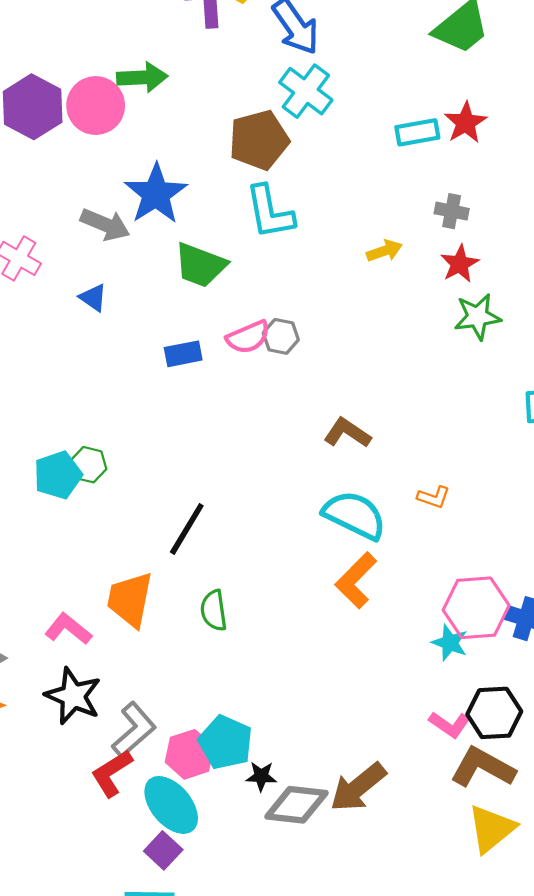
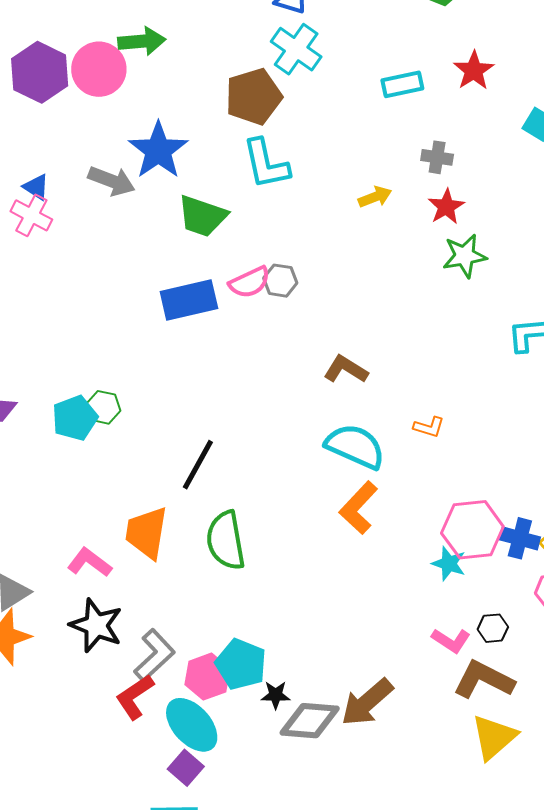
red star: (466, 123) -> (474, 71), moved
blue triangle: (93, 298) -> (36, 187), moved
blue rectangle: (183, 354) -> (189, 300), size x1.6
green semicircle: (214, 610) -> (226, 540), size x1.5
black hexagon: (494, 713) -> (493, 628), size x0.6

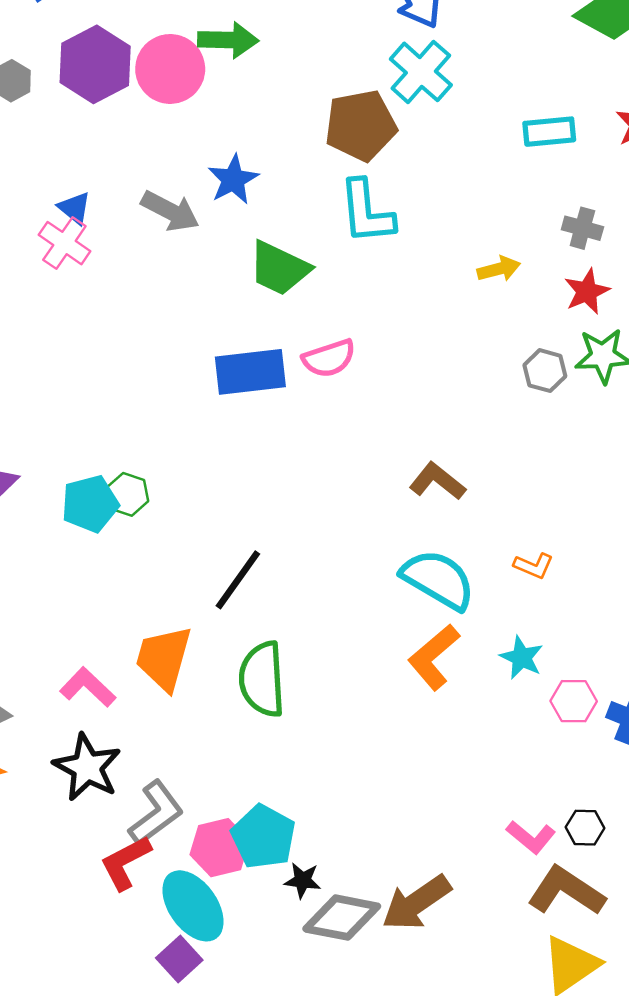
blue star: (158, 150) -> (233, 180), size x0.7
gray hexagon: (280, 281) -> (545, 371), moved
pink hexagon: (472, 530) -> (574, 701), size x0.6
cyan star: (449, 564) -> (522, 658), moved

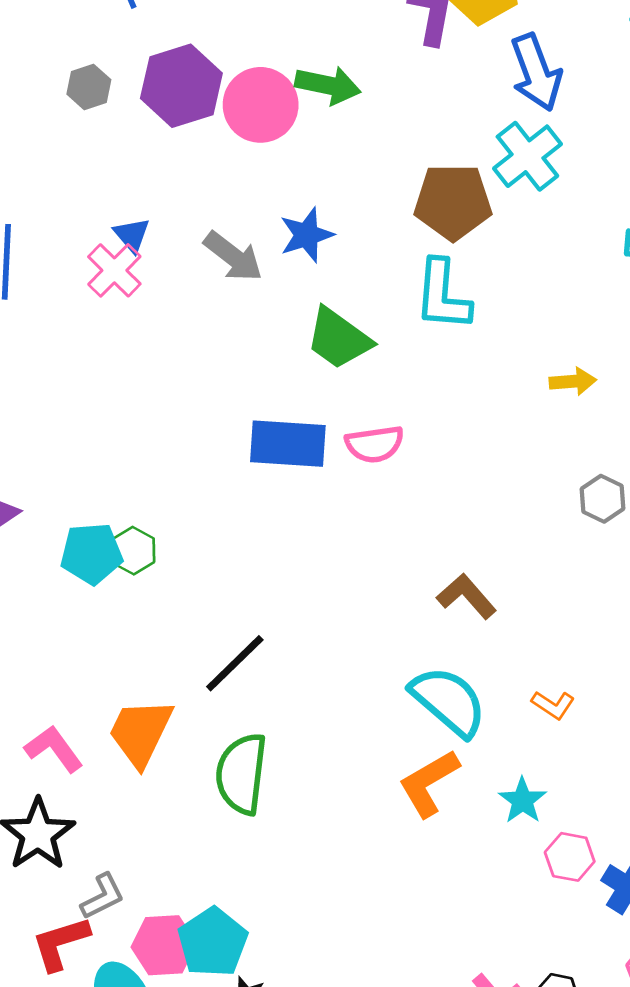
gray L-shape: (156, 813) -> (103, 896), size x0.7

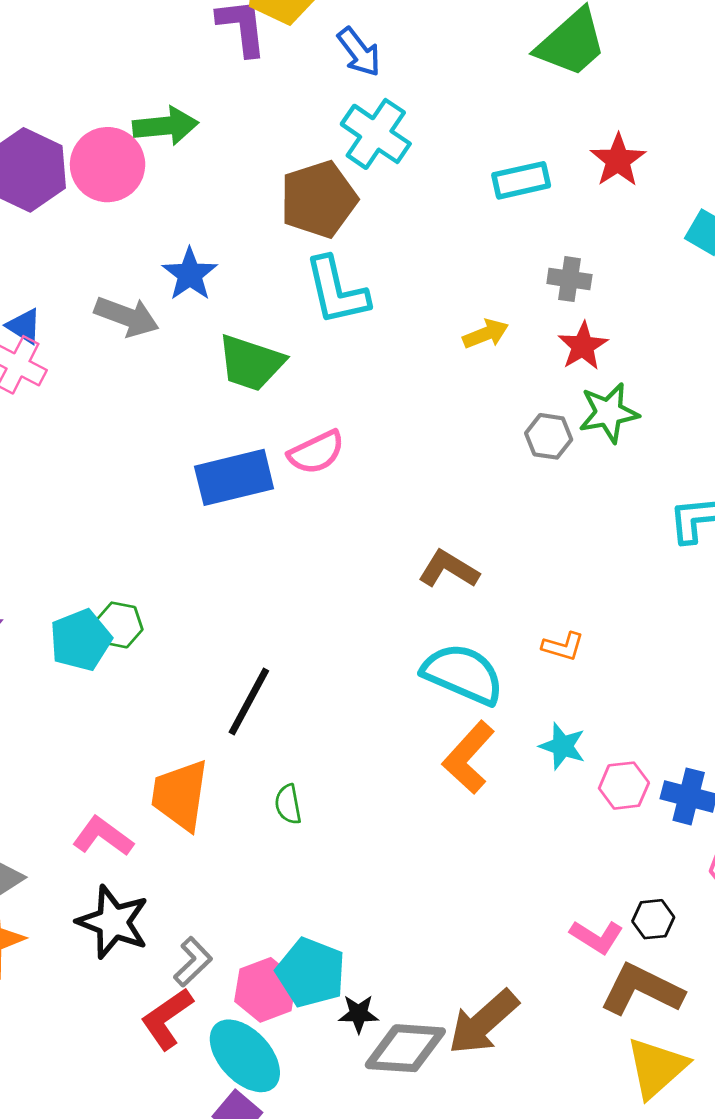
blue arrow: (536, 72) -> (359, 52), size x0.7
green semicircle: (241, 774) -> (288, 804), size x0.5

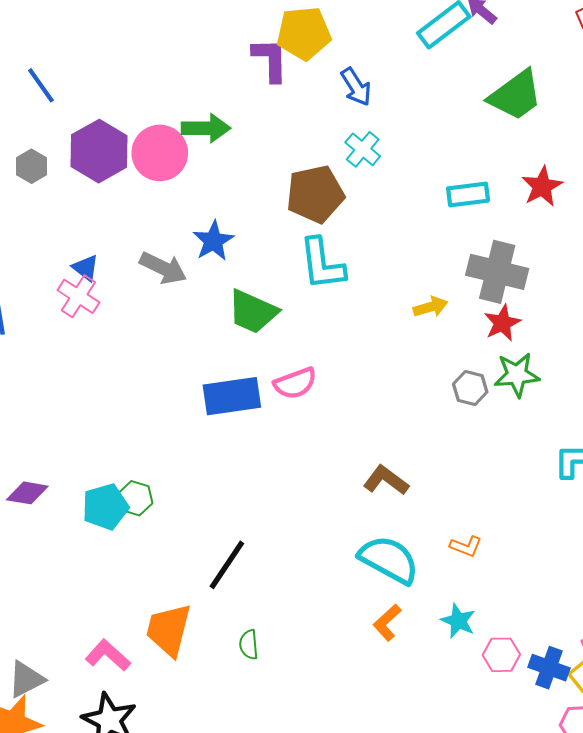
cyan cross: (376, 134) -> (363, 149), size x0.7
gray cross: (569, 279) -> (497, 272), size x1.8
orange L-shape: (468, 757) -> (387, 623), size x0.7

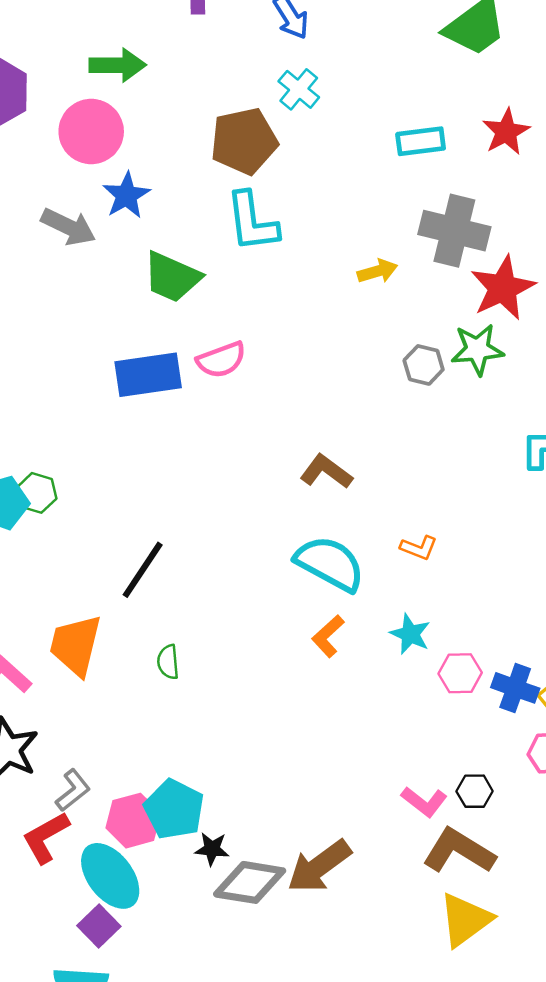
pink circle: (160, 153) -> (91, 131), moved
red star: (502, 323) -> (503, 288), moved, size x1.5

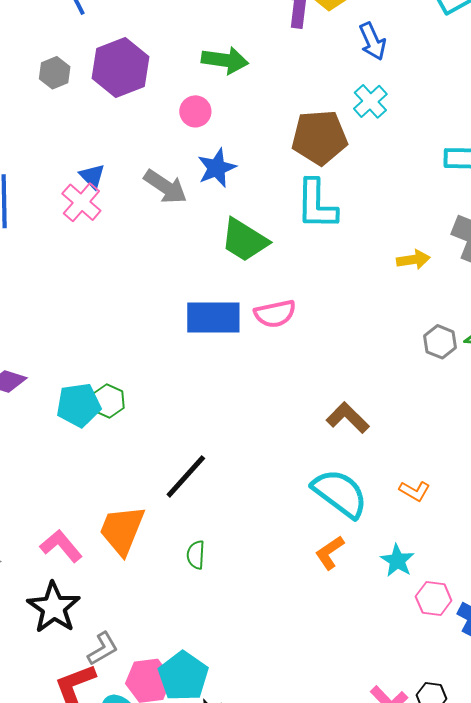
pink circle: (91, 131) -> (195, 111), size x0.6

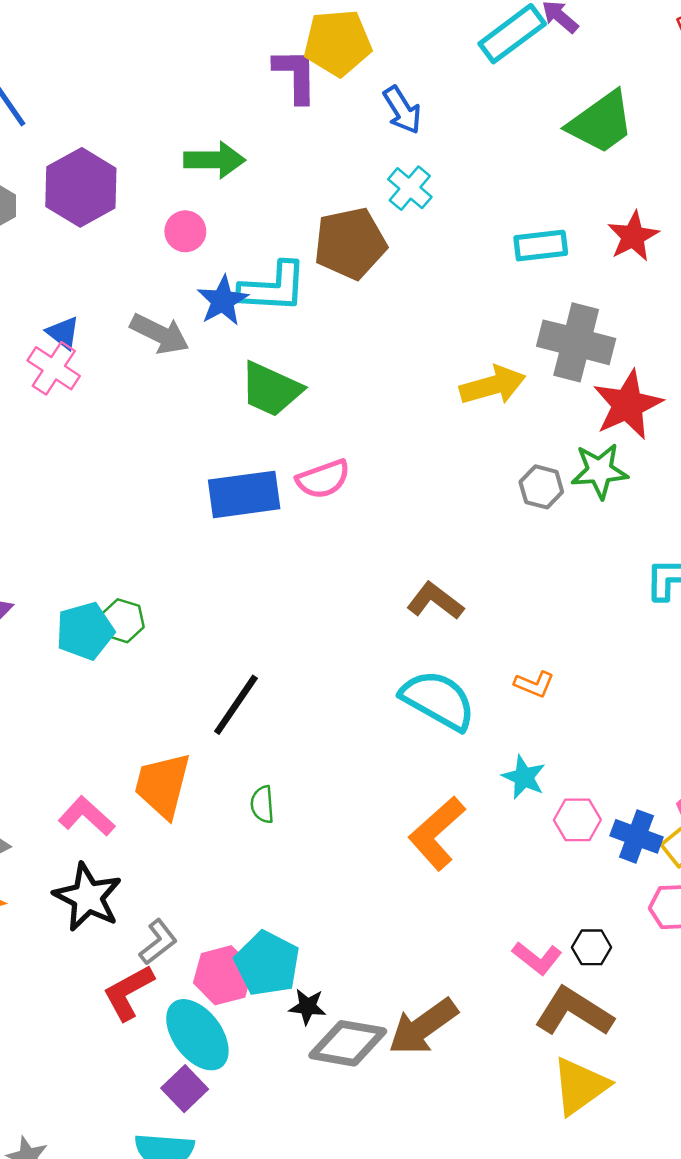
cyan L-shape: (316, 204) -> (273, 287), moved, turned -80
yellow arrow: (413, 260) -> (493, 385), size x1.5
orange L-shape: (330, 553) -> (437, 833), moved, size x1.6

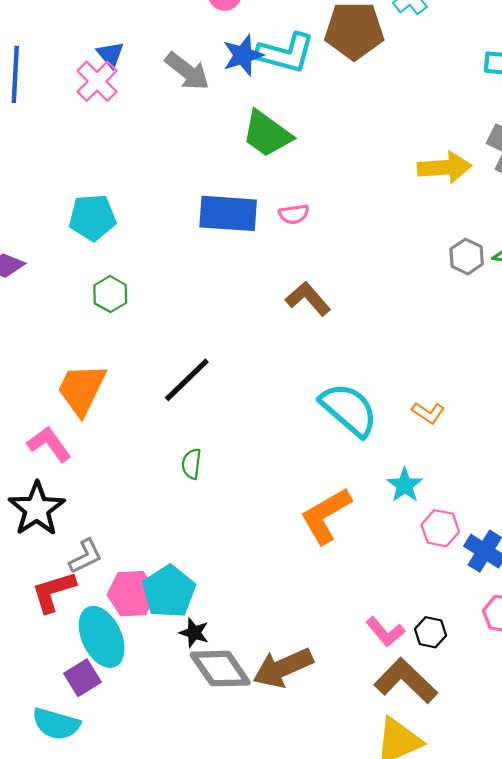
pink semicircle: (323, 479) -> (294, 214), size x0.7
brown L-shape: (435, 601) -> (308, 299), moved
cyan pentagon: (85, 631) -> (92, 218), moved
orange trapezoid: (163, 785) -> (82, 389), moved
gray diamond: (348, 1043) -> (220, 669), turned 34

